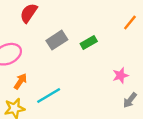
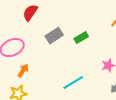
cyan line: (49, 95) -> (73, 83), moved

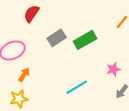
green rectangle: (81, 38) -> (85, 40), size x1.5

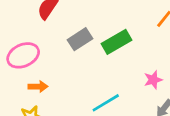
orange arrow: (24, 75) -> (38, 87), turned 56

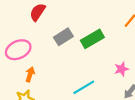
orange arrow: (38, 87) -> (30, 74), turned -72

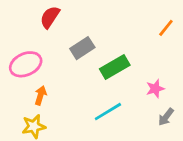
green rectangle: (92, 39) -> (115, 67), moved

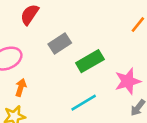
pink star: (155, 89) -> (128, 81), size x1.5

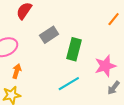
green rectangle: (90, 61) -> (74, 49), turned -45

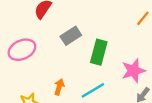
orange arrow: (17, 71) -> (59, 87), moved

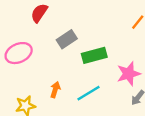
green rectangle: (99, 52) -> (94, 55), turned 60

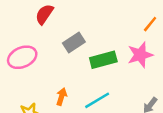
pink star: (129, 74) -> (140, 55), moved

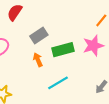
orange arrow: (62, 97) -> (38, 60), moved, turned -40

